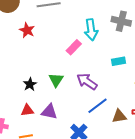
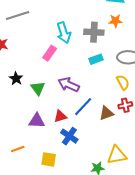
gray cross: (121, 21) -> (94, 32), moved
black star: (30, 84) -> (16, 78), moved
red triangle: (27, 110) -> (60, 116), moved

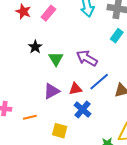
pink rectangle: (50, 53) -> (48, 13), moved
cyan rectangle: (96, 59) -> (117, 36), turned -40
purple triangle: (37, 121) -> (52, 91), turned -36

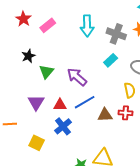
purple triangle: (52, 91) -> (36, 102), turned -42

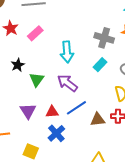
cyan arrow: (87, 26) -> (67, 52), moved

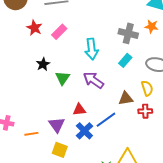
blue line: (76, 108) -> (106, 120), moved
purple triangle: (28, 111) -> (57, 125), moved
brown triangle: (98, 120) -> (126, 98), moved

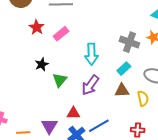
purple arrow: (93, 80) -> (90, 85), turned -95
brown triangle: (126, 98) -> (122, 90), moved
red cross: (145, 111) -> (138, 130), moved

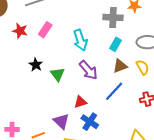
purple arrow: (90, 85) -> (88, 70), turned -60
blue line: (99, 126) -> (114, 91), moved

